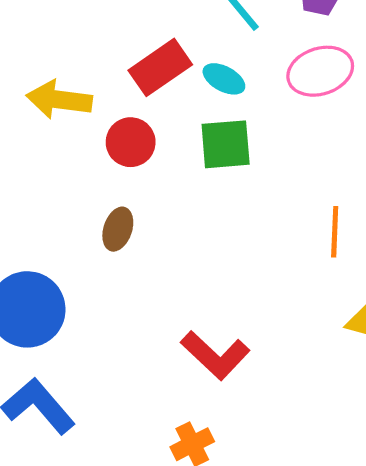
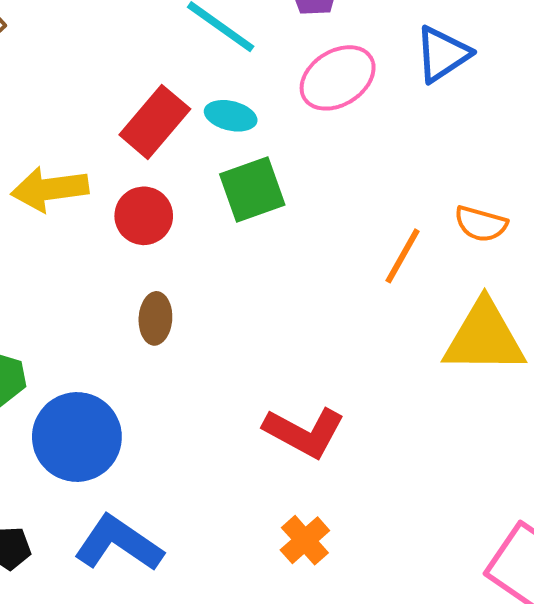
orange line: (335, 232) -> (403, 256), turned 42

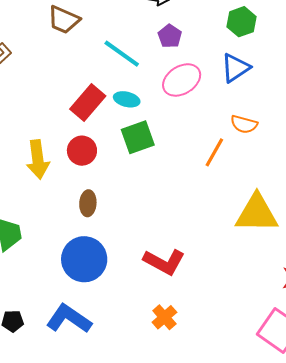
yellow arrow: (50, 189) -> (38, 159), moved, turned -90
orange semicircle: (481, 224) -> (244, 124), moved
orange line: (403, 256) -> (214, 152), moved
blue circle: (77, 437) -> (84, 259), moved

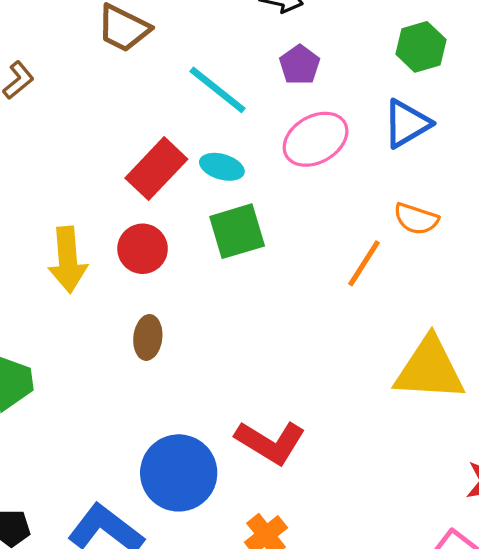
blue circle: (84, 259) -> (179, 473), moved

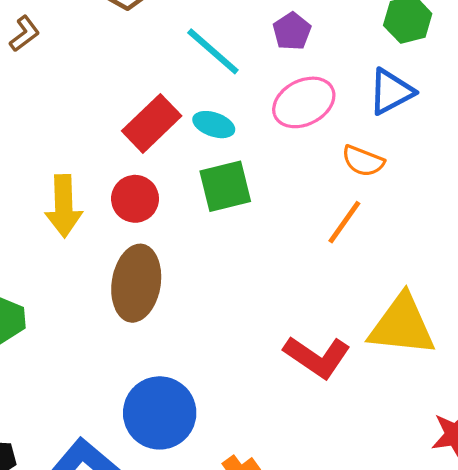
orange semicircle: (416, 219) -> (363, 161), moved
brown ellipse: (148, 337) -> (136, 283), size x1.8
red L-shape: (270, 442) -> (317, 357), moved

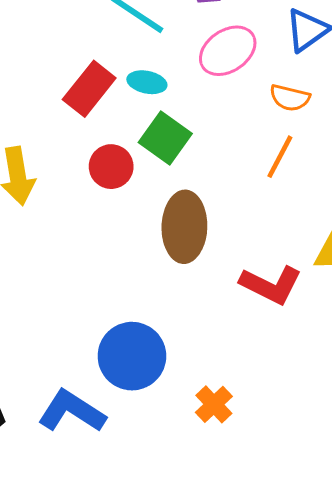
green square: (225, 186) -> (165, 138), turned -33
red circle: (135, 199) -> (111, 167), moved
brown ellipse: (136, 283) -> (184, 227), moved

